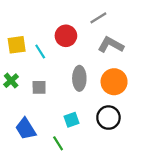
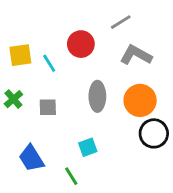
black circle: (108, 118) -> (154, 133), moved

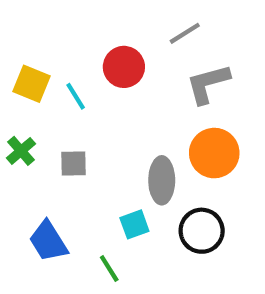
yellow square: (20, 55) -> (32, 84), turned 30
gray L-shape: (136, 55) -> (208, 84), turned -44
gray ellipse: (97, 96) -> (162, 180), moved
black circle: (154, 133) -> (202, 231), moved

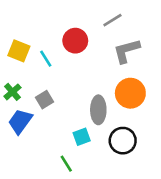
gray square: (74, 164) -> (44, 100), turned -30
blue trapezoid: (48, 241) -> (20, 121), moved, turned 68

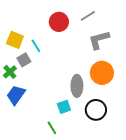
red circle: (75, 41) -> (59, 22), moved
gray square: (44, 100) -> (24, 60), moved

